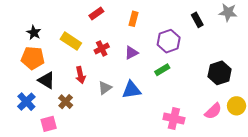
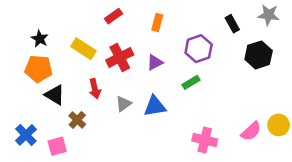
red cross: (102, 49) -> (120, 57), size x1.5
black hexagon: (220, 73) -> (259, 55), moved
blue cross: (26, 102) -> (26, 135), moved

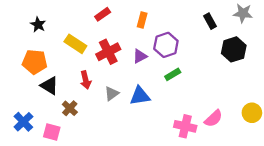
black star: (40, 39) -> (38, 25), moved
purple hexagon: (199, 49) -> (166, 45), moved
pink semicircle: (251, 131) -> (213, 118), moved
pink square: (57, 146) -> (52, 132), turned 30

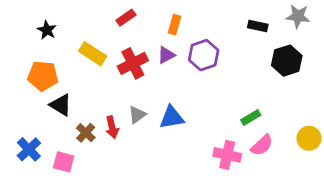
black rectangle: (210, 21) -> (258, 26), turned -49
purple triangle: (140, 56) -> (166, 55), moved
green rectangle: (173, 74) -> (251, 117), moved
red arrow: (86, 80) -> (112, 127), moved

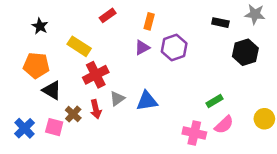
red cross: (133, 63) -> (96, 75), moved
pink square: (64, 162) -> (54, 127), moved

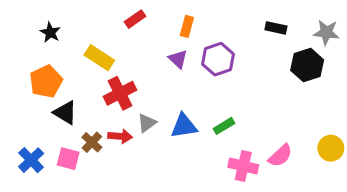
gray star: (255, 14) -> (326, 32), moved
purple triangle: (142, 48) -> (178, 59), turned -49
orange pentagon: (36, 65) -> (46, 81), turned -30
green rectangle: (214, 101) -> (224, 126), moved
red arrow: (96, 109) -> (120, 136), turned -72

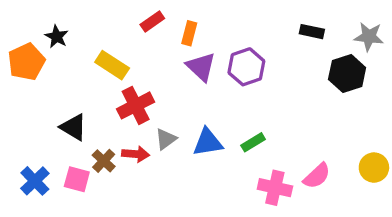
orange rectangle: (187, 26) -> (189, 33), moved
purple triangle: (178, 59) -> (201, 67), size x1.4
orange pentagon: (46, 81) -> (26, 62), moved

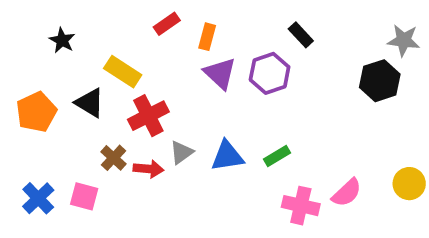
black rectangle: (312, 32) -> (301, 35), moved, turned 35
orange pentagon: (26, 62) -> (36, 112), moved
black triangle: (73, 127) -> (90, 103), moved
brown cross: (104, 161) -> (113, 158), moved

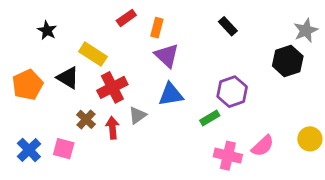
gray star: (404, 40) -> (306, 30), turned -30
purple hexagon: (270, 73) -> (232, 92), moved
blue triangle: (227, 156) -> (171, 94), moved
red arrow: (148, 169) -> (112, 128), turned -100

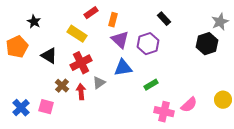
yellow rectangle: (93, 54) -> (77, 34), moved
orange pentagon: (28, 85) -> (17, 47), moved
purple hexagon: (232, 92) -> (148, 44), moved

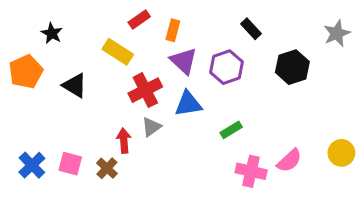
black hexagon: (207, 44) -> (292, 67), moved
red cross: (81, 63) -> (145, 90), moved
brown cross: (62, 86) -> (107, 168), moved

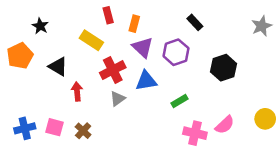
red rectangle: (139, 20) -> (108, 15), turned -70
black hexagon: (292, 67) -> (224, 68), moved
red arrow: (124, 141) -> (77, 91), moved
blue cross: (32, 165) -> (25, 128), turned 30

